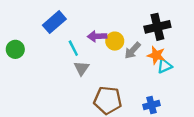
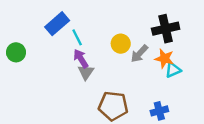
purple arrow: (97, 36) -> (81, 59), moved, turned 60
cyan line: (73, 48) -> (77, 37), moved

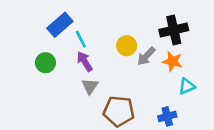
green circle: (16, 52) -> (45, 63), moved
cyan triangle: (173, 70) -> (187, 86), moved
gray triangle: (86, 72) -> (90, 86), moved

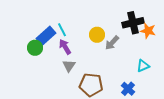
blue rectangle: (60, 25) -> (46, 36), moved
orange star: (172, 61) -> (148, 31), moved
blue cross: (167, 116) -> (128, 89), turned -32

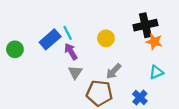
orange star: (148, 31) -> (154, 42), moved
gray arrow: (112, 43) -> (114, 71), moved
green circle: (35, 48) -> (15, 49), moved

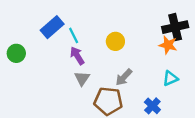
black cross: (145, 25) -> (175, 27), moved
blue rectangle: (50, 39) -> (52, 27), moved

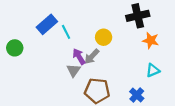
black cross: (175, 27) -> (138, 16), moved
purple arrow: (77, 56) -> (79, 56), moved
gray arrow: (124, 77) -> (92, 56), moved

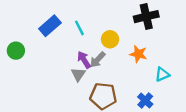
cyan line: (66, 32) -> (79, 28), moved
orange star: (151, 40) -> (138, 54), moved

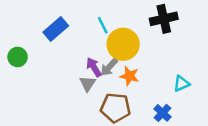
cyan line: (79, 28) -> (103, 25), moved
yellow circle: (110, 39) -> (123, 44), size x1.6
orange star: (138, 54) -> (129, 76), moved

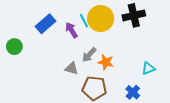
yellow circle: (123, 44) -> (101, 19), moved
purple arrow: (94, 67) -> (71, 30), moved
gray triangle: (87, 84) -> (71, 68), turned -48

